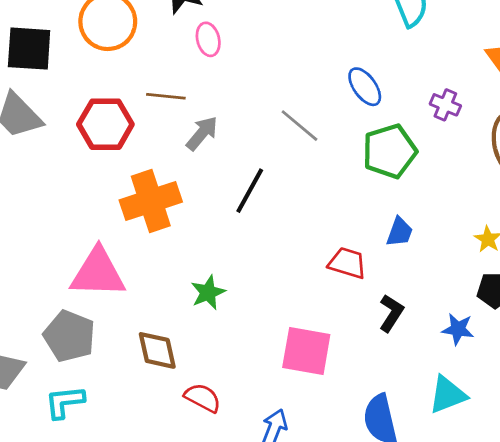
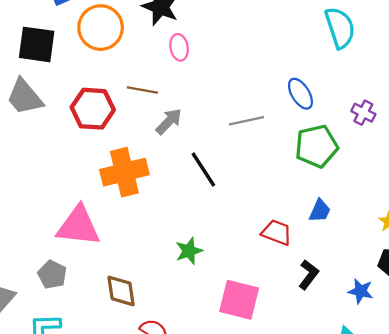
gray line: (299, 126) -> (247, 121), turned -56
black line: (250, 191) -> (203, 169), turned -66
green star: (208, 293) -> (189, 251), moved
gray pentagon: (69, 336) -> (52, 275), size x0.7

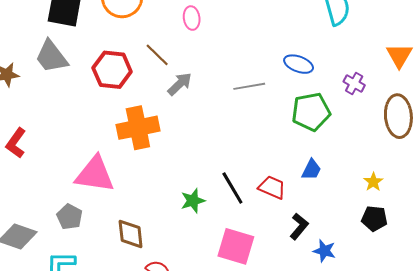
brown line: (142, 90) -> (157, 55), turned 32
blue ellipse: (300, 94) -> (299, 64), turned -40
black line: (203, 169) -> (232, 188), moved
blue star: (361, 291) -> (324, 251), moved

